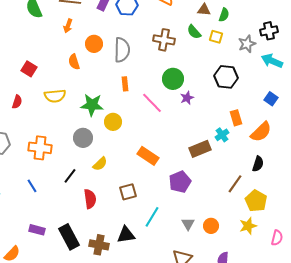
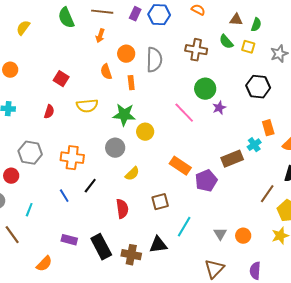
orange rectangle: (125, 84) -> (131, 83), moved
black line: (70, 176) -> (90, 186), moved
purple pentagon: (180, 182) -> (206, 181), moved

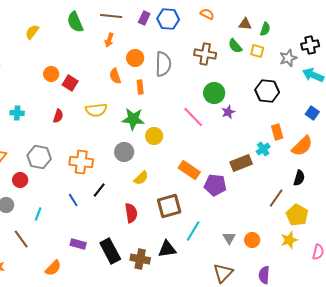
orange circle: (10, 70) -> (51, 74), moved
purple pentagon: (206, 181) -> (215, 185), turned 30
brown square: (160, 202) -> (169, 206), size x1.4

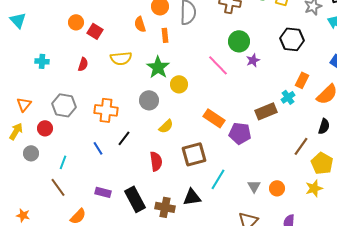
green star: (133, 119) -> (158, 67), turned 30
orange rectangle: (277, 132) -> (302, 80), turned 42
brown line: (21, 239) -> (58, 187), moved

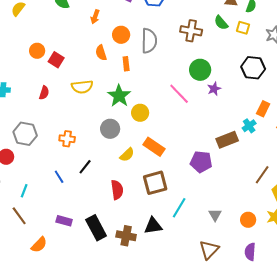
orange cross: (106, 110) -> (67, 139), size x0.7
orange rectangle: (214, 118) -> (154, 147), moved
orange circle: (277, 188) -> (248, 220), moved

